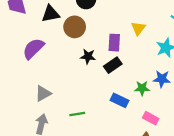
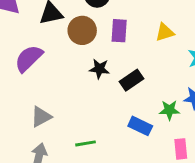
yellow triangle: (138, 28) -> (165, 32), turned 35
purple rectangle: (114, 43) -> (119, 31), moved
pink rectangle: (151, 118) -> (181, 149), turned 56

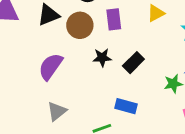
purple semicircle: (29, 58) -> (51, 67), moved
blue rectangle: (140, 126) -> (126, 106), moved

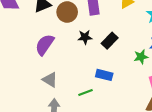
gray triangle: (57, 111) -> (50, 80), turned -49

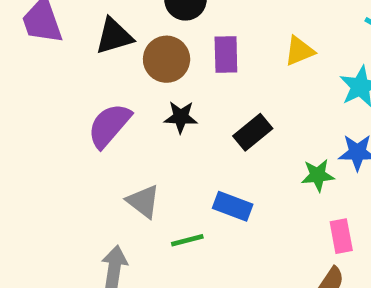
black star: (85, 37) -> (181, 117), moved
gray triangle: (50, 80) -> (143, 201), moved

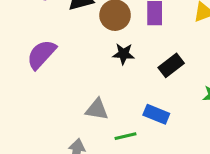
purple semicircle: (109, 125) -> (41, 54), moved
gray triangle: (143, 201) -> (97, 109), turned -30

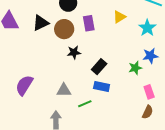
purple semicircle: (41, 54) -> (24, 85), moved
black rectangle: (171, 65) -> (99, 67), moved

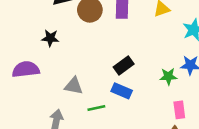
black star: (74, 52) -> (50, 38), moved
purple semicircle: (24, 85) -> (26, 69), turned 40

